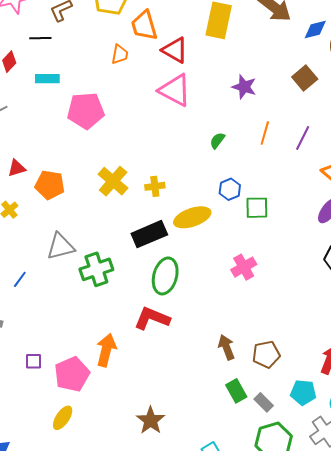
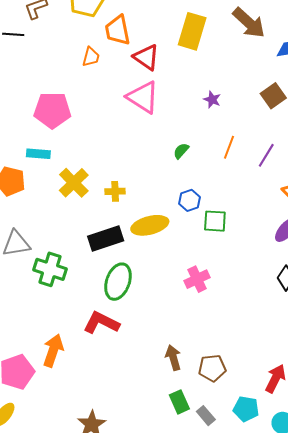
cyan rectangle: (47, 79) -> (38, 154), moved
purple star: (244, 87) -> (212, 100), size x0.7
green cross: (96, 269) -> (50, 269), turned 32

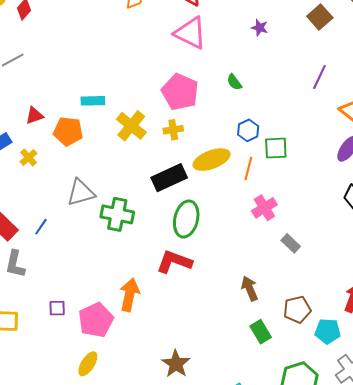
pink pentagon: (52, 110) -> (180, 92), moved, turned 30
orange line: (229, 147) -> (248, 168), moved
green semicircle: (181, 151) -> (234, 82), turned -72
brown pentagon: (212, 368) -> (297, 310), moved
gray rectangle: (206, 416) -> (291, 243), moved

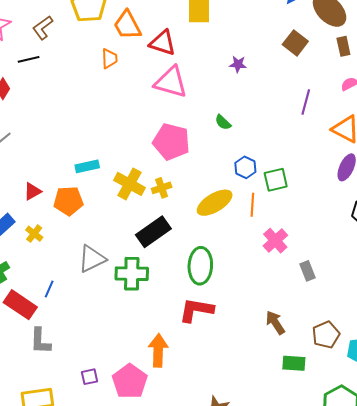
yellow cross: (173, 130) -> (162, 188), moved
black rectangle: (169, 178) -> (153, 232), moved
blue line: (41, 227) -> (49, 289), moved
gray rectangle: (291, 243) -> (307, 271), turned 36
green rectangle: (261, 332) -> (294, 363), turned -45

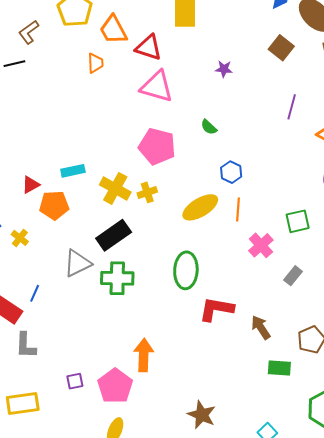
green square: (276, 180) -> (298, 221), moved
red triangle: (32, 191) -> (31, 185), moved
black rectangle: (153, 232) -> (114, 235), moved
gray rectangle: (307, 271) -> (293, 276), turned 60
red L-shape: (196, 310) -> (216, 309), moved

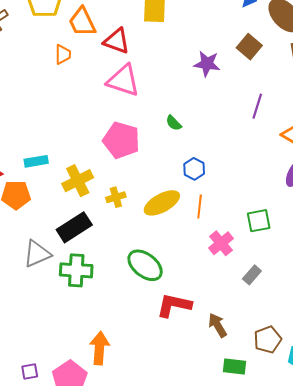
purple star: (224, 69) -> (207, 64), moved, size x1.5
yellow cross: (115, 188) -> (78, 181), turned 32
yellow cross: (147, 192) -> (116, 197), moved
green ellipse: (186, 270) -> (145, 265), turned -57

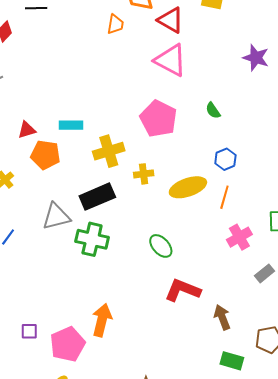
green ellipse: (145, 265) -> (161, 246), size x0.7

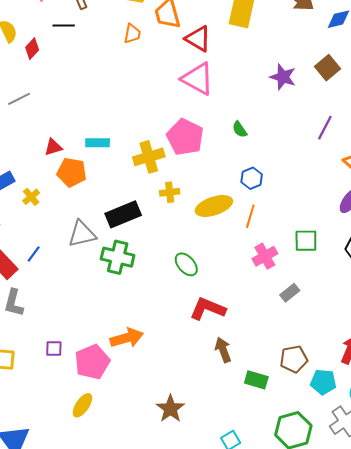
orange trapezoid: (115, 24) -> (132, 34), moved
yellow cross: (109, 151) -> (149, 157), moved
brown arrow: (222, 317) -> (223, 350), moved
orange arrow: (102, 320) -> (127, 338), turned 60

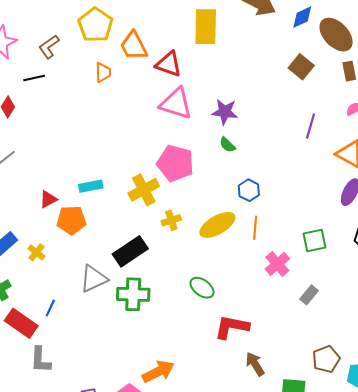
purple star: (283, 77) -> (225, 112), moved

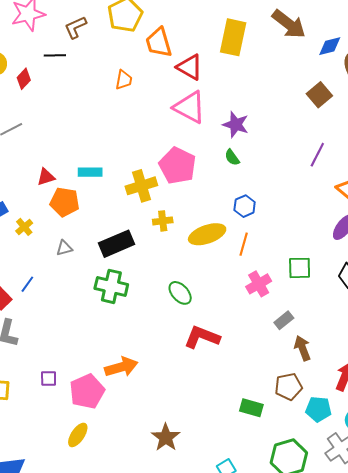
orange trapezoid: (103, 72) -> (124, 80), moved
gray triangle: (94, 279) -> (64, 248), moved, size x0.6
brown arrow: (255, 364) -> (302, 348), moved

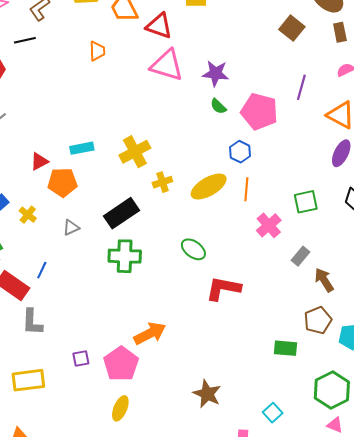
pink pentagon: (178, 166) -> (259, 112), moved

